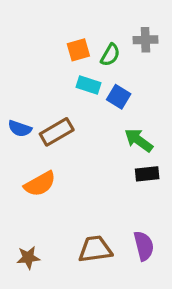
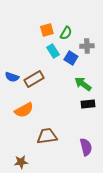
gray cross: (145, 40) -> (87, 46), moved
cyan rectangle: (88, 85) -> (53, 51), turned 40
brown trapezoid: (95, 249) -> (47, 136), moved
brown star: (28, 258) -> (21, 162), moved

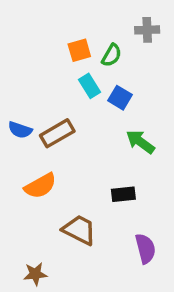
gray cross: (87, 46) -> (147, 30), moved
black rectangle: (88, 104) -> (123, 194), moved
brown trapezoid: (47, 136) -> (79, 230), turned 35

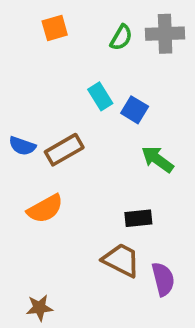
gray cross: (147, 30) -> (165, 34), size x1.4
orange square: (79, 50) -> (55, 28), moved
green semicircle: (112, 55) -> (121, 37), moved
brown trapezoid: (79, 230) -> (121, 260), moved

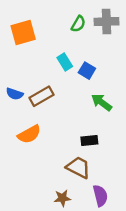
orange square: (55, 28) -> (23, 33), moved, size x1.5
purple semicircle: (163, 279) -> (100, 196), moved
brown star: (39, 308) -> (62, 198), moved

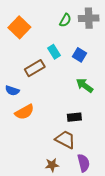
orange square: (23, 33) -> (19, 27), turned -30
blue square: (87, 71) -> (79, 55), moved
blue semicircle: (15, 94) -> (12, 91), moved
brown rectangle: (42, 96) -> (35, 68), moved

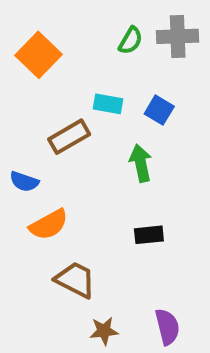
cyan rectangle: (54, 52) -> (108, 104), turned -48
green arrow: (85, 85) -> (141, 163), moved, turned 42
brown trapezoid: (65, 139) -> (75, 280), moved

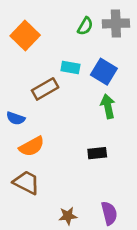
blue square: (159, 110) -> (104, 72), size x1.4
green arrow: (141, 163) -> (108, 106), moved
brown trapezoid: (75, 280) -> (26, 182), moved

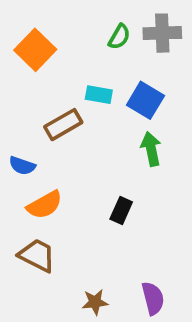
black rectangle: (97, 153) -> (121, 211), moved, turned -60

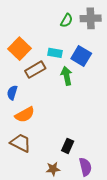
orange square: (35, 50) -> (20, 49), moved
green arrow: (151, 149) -> (67, 76), moved
blue semicircle: (22, 166) -> (12, 93), turned 88
black rectangle: (121, 211) -> (68, 146), moved

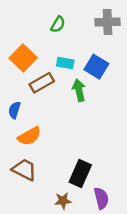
green semicircle: (67, 20) -> (58, 24), moved
black rectangle: (68, 146) -> (80, 173), size x1.5

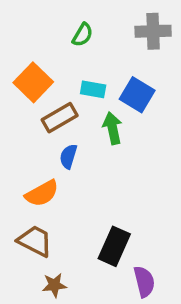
blue semicircle: (14, 110) -> (68, 156), moved
brown star: (63, 201) -> (54, 285), moved

